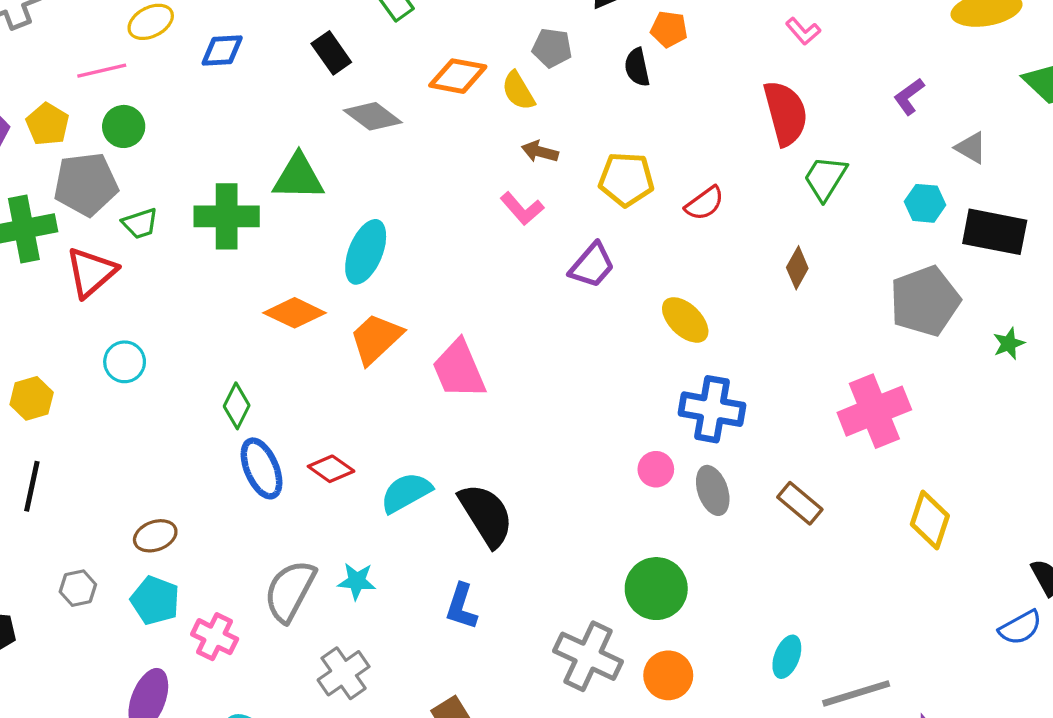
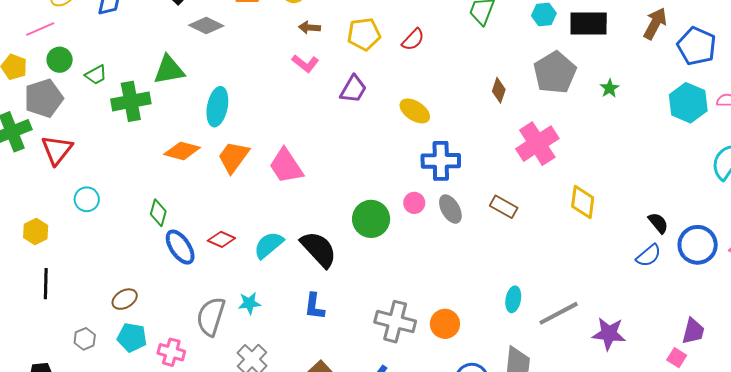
green trapezoid: (140, 223) -> (96, 75), moved
brown diamond: (797, 268) -> (499, 90), moved
green circle: (656, 589) -> (371, 219), moved

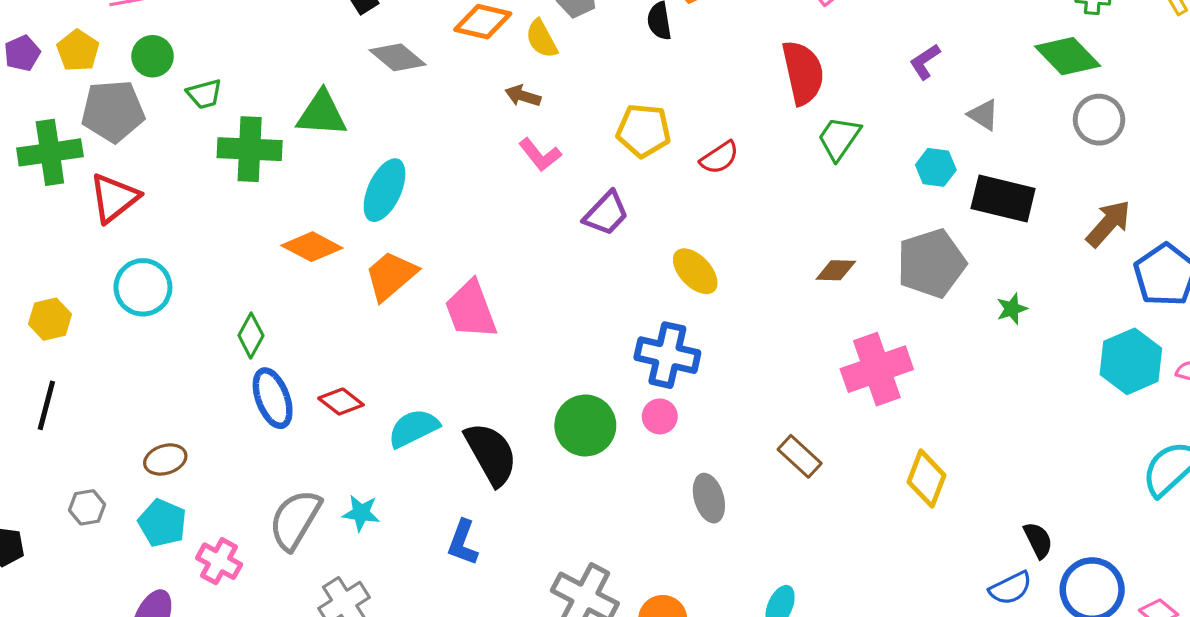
brown arrow: (309, 27) -> (523, 96), moved
brown diamond: (499, 90) -> (836, 270), turned 60
blue cross: (441, 161) -> (667, 355), moved
cyan circle: (87, 199) -> (143, 287), size x1.4
gray ellipse: (450, 209) -> (709, 498), moved

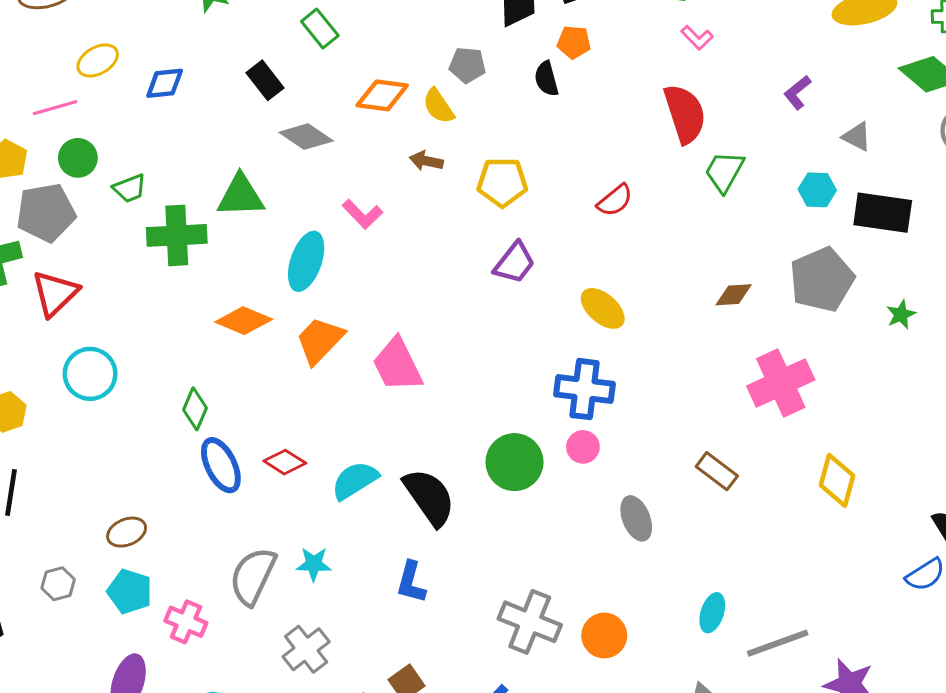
yellow pentagon: (644, 131) -> (502, 182), moved
pink L-shape: (540, 155) -> (362, 214), moved

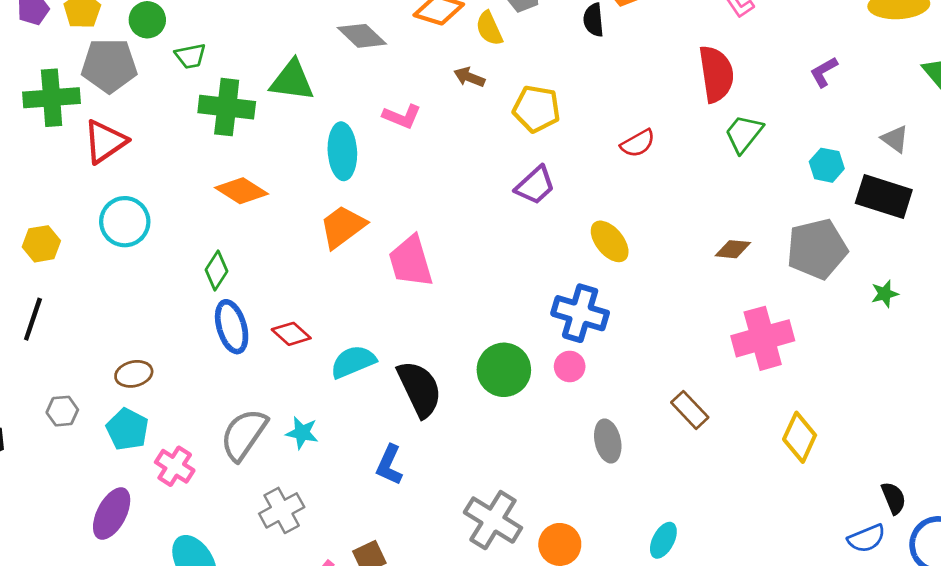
gray triangle: (857, 137) -> (895, 139), moved
pink L-shape: (362, 214) -> (402, 116), turned -33
cyan ellipse: (306, 261) -> (342, 151), turned -32
orange diamond: (244, 321) -> (242, 191), moved

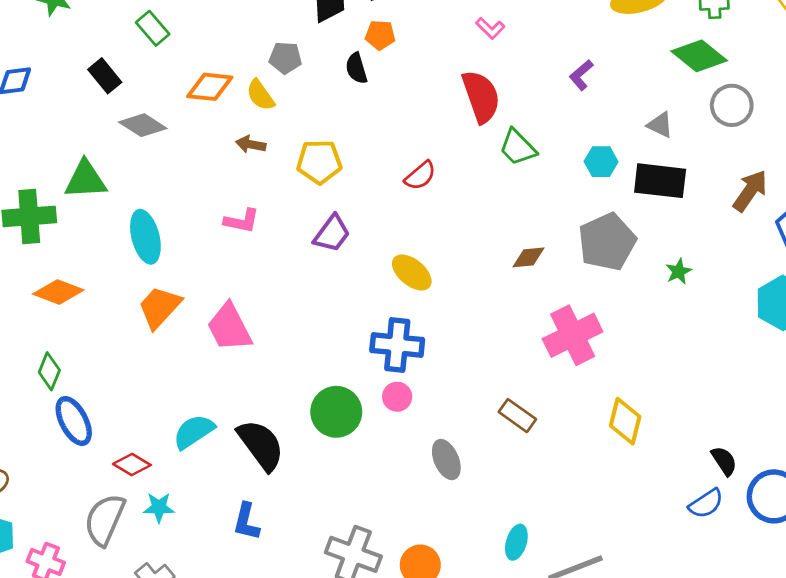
pink L-shape: (402, 116) -> (242, 221), moved
green trapezoid: (744, 134) -> (518, 147), turned -72
red diamond: (291, 334) -> (132, 464), moved

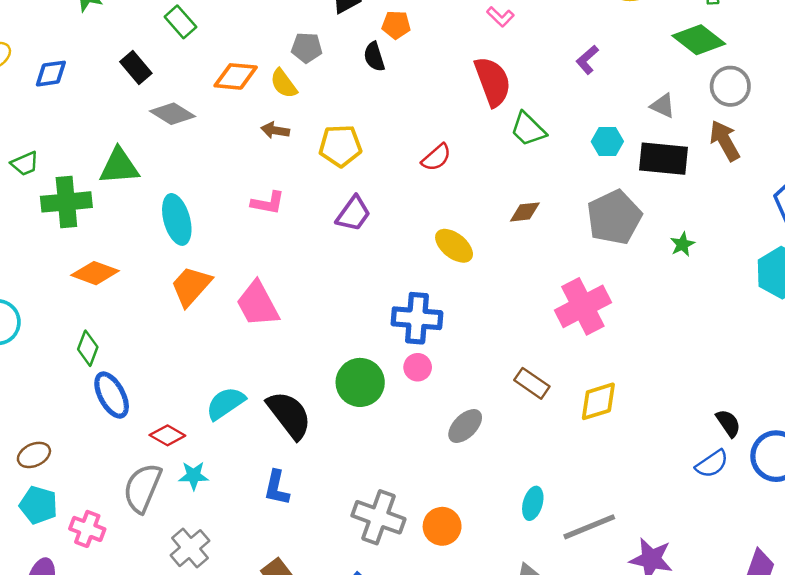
brown arrow: (750, 191) -> (725, 141), moved, turned -63
brown diamond: (529, 257) -> (525, 212), moved
yellow ellipse: (412, 272) -> (454, 246), moved
yellow diamond: (625, 421) -> (598, 401), moved, turned 60
gray ellipse: (446, 460) -> (465, 426), turned 69

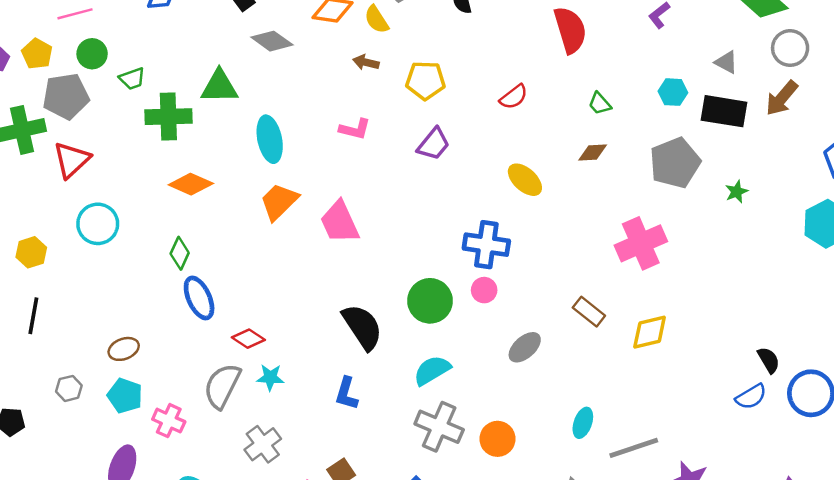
green trapezoid: (528, 129) -> (600, 104), moved, size x0.7
brown arrow: (725, 141) -> (782, 98), turned -114
cyan semicircle: (225, 403) -> (432, 370), moved

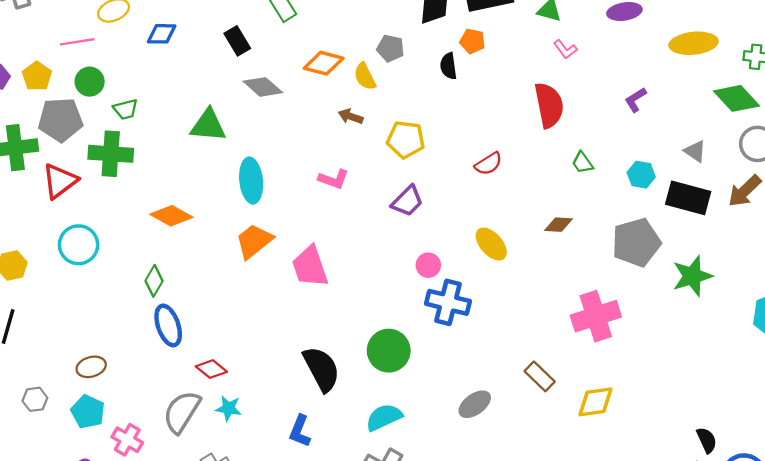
green trapezoid: (600, 104) -> (582, 163), moved
green cross: (168, 117) -> (111, 154), moved
green star: (737, 192) -> (692, 276), size x1.8
pink circle: (484, 290) -> (428, 265), moved

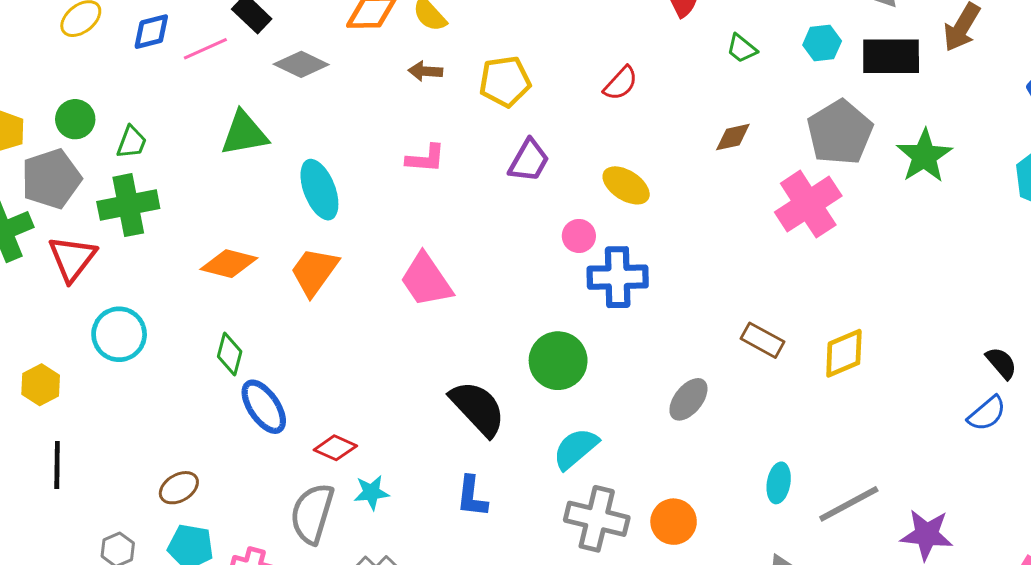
pink line: (77, 42) -> (205, 49), moved
green trapezoid: (126, 109) -> (132, 142), turned -40
orange trapezoid: (254, 241) -> (314, 271), moved
yellow ellipse: (491, 244) -> (626, 185), moved
pink cross: (596, 316) -> (808, 204), moved

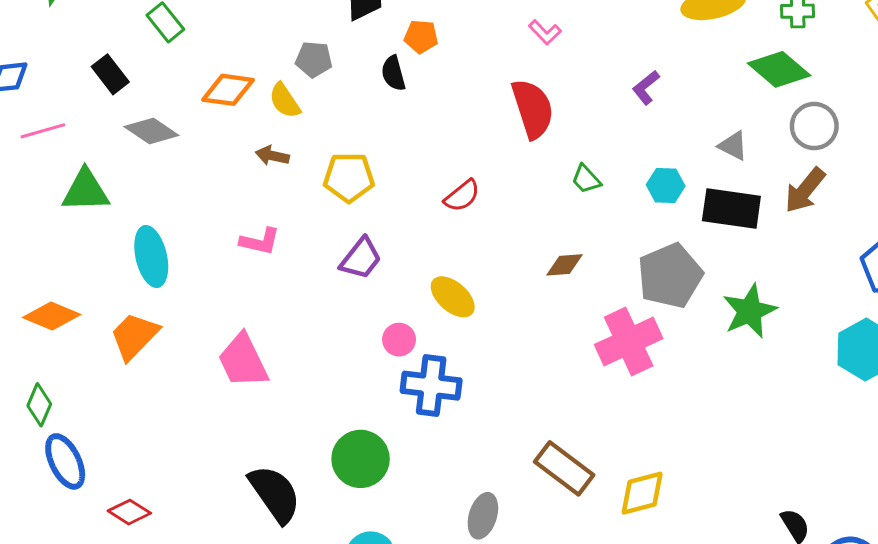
pink line: (205, 49) -> (43, 131), moved
brown rectangle: (763, 340) -> (564, 468), size x1.4
gray ellipse: (688, 399) -> (483, 516), turned -30

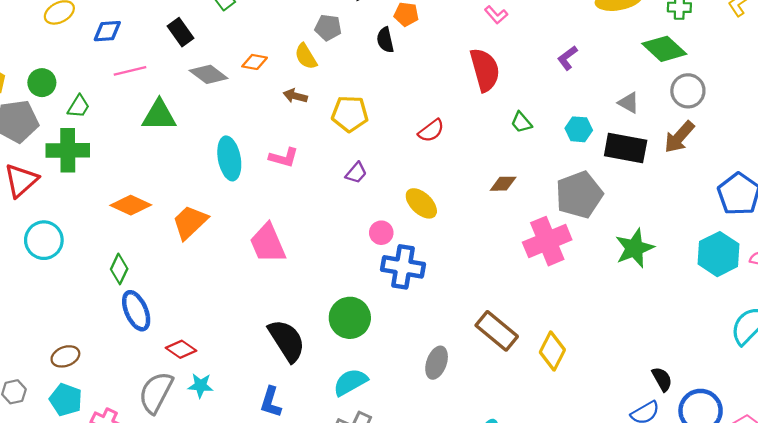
orange diamond: (228, 90) -> (255, 62), moved, size x0.7
cyan ellipse: (151, 256) -> (229, 158), moved
purple trapezoid: (361, 258) -> (356, 173), size x0.7
green star: (750, 311) -> (634, 248), moved
yellow diamond: (642, 493) -> (552, 351), turned -51

